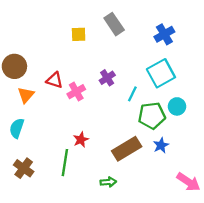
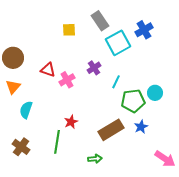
cyan square: (161, 73) -> (118, 43), moved
orange triangle: (26, 95) -> (13, 87), moved
cyan semicircle: (17, 128) -> (26, 110), moved

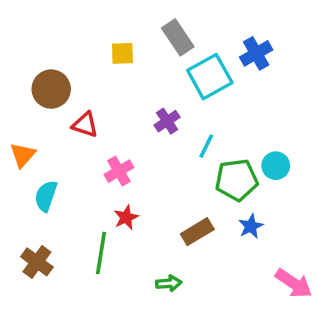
brown circle: (13, 58) -> (51, 89), moved
pink cross: (67, 80) -> (119, 171), moved
brown rectangle: (111, 130) -> (197, 232), size x0.7

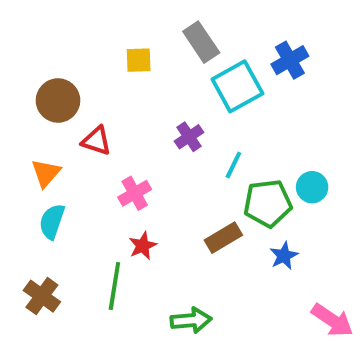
orange triangle: (23, 155) -> (46, 173), moved
brown rectangle: (197, 232) -> (223, 238), moved
green arrow: (169, 283) -> (191, 320), size x1.4

